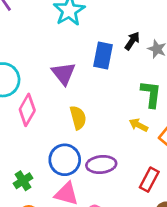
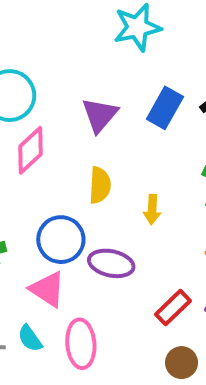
yellow arrow: (138, 125) -> (152, 209), moved, turned -132

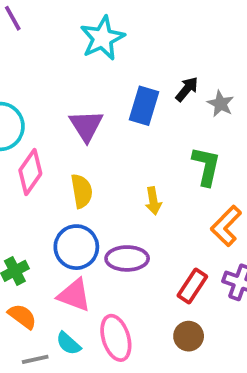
yellow semicircle: (100, 185) -> (82, 191), moved
brown circle: (182, 363) -> (189, 336), moved

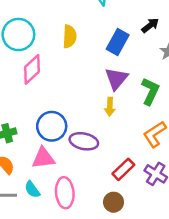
black arrow: (187, 89) -> (150, 25), moved
purple triangle: (86, 126) -> (116, 79), moved
yellow semicircle: (82, 191) -> (70, 36), moved
pink triangle: (74, 295) -> (43, 158), turned -40

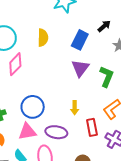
yellow arrow: (110, 107) -> (75, 108), moved
purple ellipse: (84, 141) -> (56, 132), moved
red rectangle: (123, 169) -> (92, 127), moved, turned -54

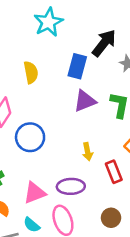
black arrow: (104, 26) -> (104, 43), size x1.6
purple triangle: (80, 68) -> (85, 101), turned 42
blue circle: (33, 107) -> (30, 137), moved

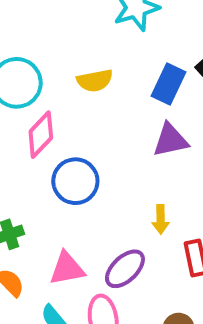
yellow semicircle: (31, 72) -> (95, 81), turned 80
purple ellipse: (71, 186) -> (125, 269), turned -52

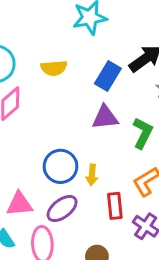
blue circle: (75, 181) -> (61, 166), moved

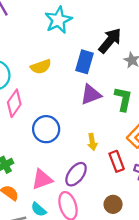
blue circle: (61, 166) -> (46, 129), moved

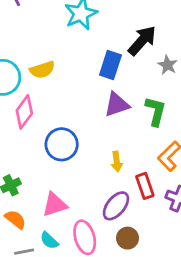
yellow semicircle: (41, 67) -> (42, 70), moved
purple ellipse: (76, 174) -> (116, 206), moved
brown circle: (113, 204) -> (128, 238), moved

